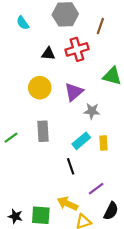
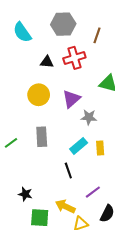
cyan semicircle: (23, 23) -> (22, 32), size x1.5
black star: (15, 216) -> (25, 194), moved

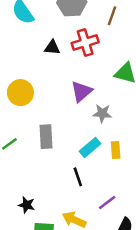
yellow circle: (39, 95) -> (20, 93), moved

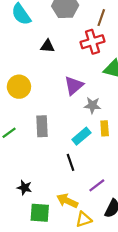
red cross: (85, 43) -> (92, 42), moved
yellow rectangle: (116, 150) -> (105, 128), moved

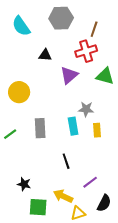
purple triangle: (74, 86) -> (69, 75), moved
cyan rectangle: (81, 136) -> (73, 126), moved, turned -60

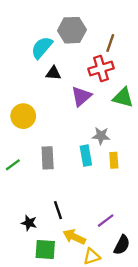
cyan semicircle: (21, 26) -> (42, 48), moved, turned 75
black line: (66, 161) -> (58, 210), moved

